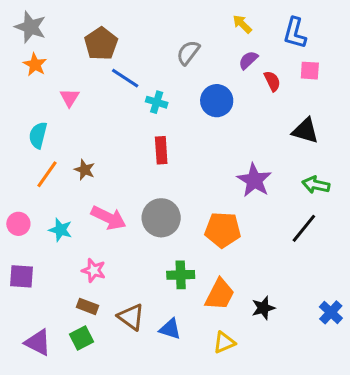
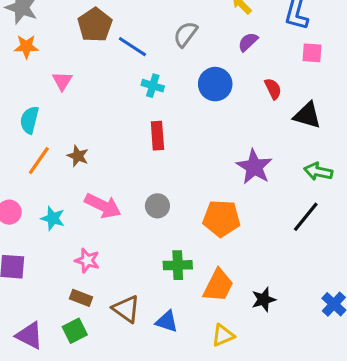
orange star: (35, 65) -> (26, 47), turned -30
blue line: (125, 78) -> (132, 47), moved
red semicircle: (272, 81) -> (273, 89), moved
gray circle: (161, 218) -> (157, 206), size x0.6

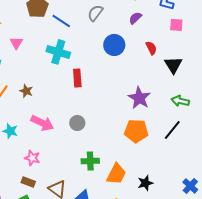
cyan cross: (153, 86) -> (58, 52), moved, size x1.6
black triangle: (307, 115) -> (173, 65), turned 42
orange pentagon: (221, 218) -> (136, 131), moved

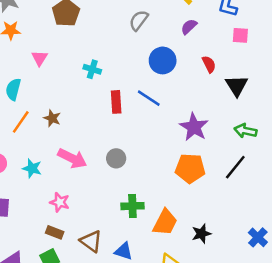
blue line: (61, 21) -> (149, 98), moved
cyan cross: (58, 52) -> (92, 69), size x0.6

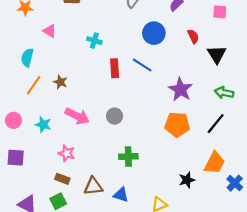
pink triangle: (40, 58) -> (50, 31), turned -32
orange trapezoid: (165, 222) -> (215, 163), moved
brown triangle: (91, 241) -> (93, 186), turned -42

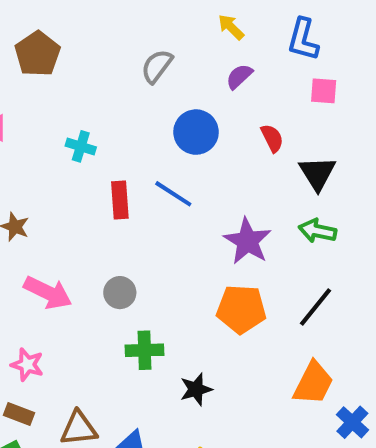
green arrow: (224, 93) -> (317, 231), moved
green cross: (128, 156) -> (145, 350), moved
black star: (187, 180) -> (196, 389), moved

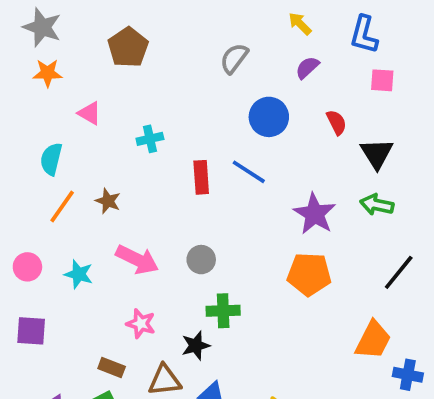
cyan cross: (81, 146) -> (150, 139), moved, turned -30
black line: (315, 307) -> (399, 272), moved
pink star: (27, 365) -> (141, 324), moved
black star: (196, 389) -> (196, 346), moved
blue cross: (352, 422) -> (408, 375), turned -32

